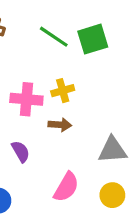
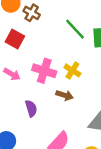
yellow cross: (63, 91) -> (72, 70), turned 35

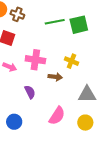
green line: (75, 29) -> (55, 22), turned -48
yellow cross: (72, 70) -> (71, 61), moved

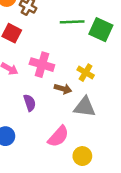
green square: (79, 25) -> (101, 30), turned 30
gray triangle: (87, 94) -> (85, 107), moved
yellow circle: (85, 123) -> (82, 156), moved

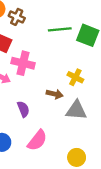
pink cross: (42, 65) -> (23, 63), moved
pink semicircle: (58, 136) -> (37, 140), moved

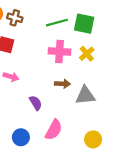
pink cross: (23, 63) -> (59, 51), moved
yellow cross: (75, 77) -> (87, 54), moved, turned 32

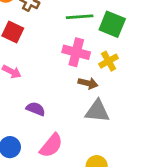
brown arrow: (62, 84) -> (88, 83), moved
purple semicircle: (36, 103) -> (36, 109), turned -48

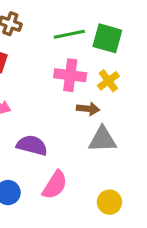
purple semicircle: (36, 109) -> (32, 145), size x1.4

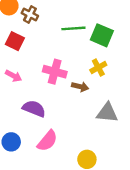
pink cross: (70, 75) -> (55, 72), moved
gray triangle: (102, 139) -> (107, 113), moved

